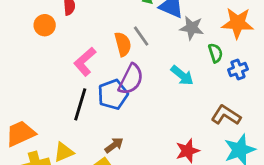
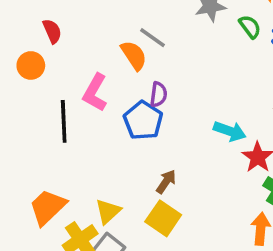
cyan arrow: (182, 75) -> (230, 131), moved
purple semicircle: (131, 79) -> (159, 94), size x0.6
black line: (80, 104) -> (64, 121), moved

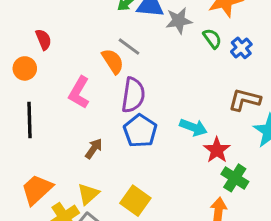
purple semicircle: (159, 94) -> (133, 95), size x1.6
black line: (64, 121) -> (29, 120), moved
blue pentagon: (143, 121) -> (140, 131), moved
brown arrow: (166, 182) -> (94, 149), moved

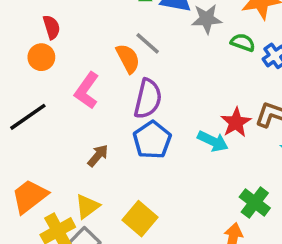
green semicircle: (212, 39) -> (243, 42), turned -40
orange circle: (25, 68) -> (41, 57), moved
black line: (29, 120) -> (28, 117), turned 52
red star: (217, 150) -> (236, 122), moved

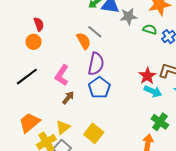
pink L-shape: (87, 91) -> (62, 75), moved
cyan arrow: (213, 141) -> (153, 91), moved

